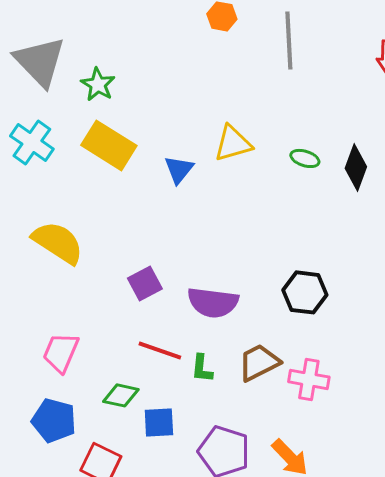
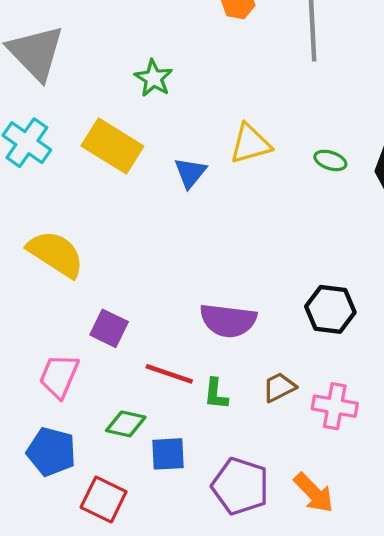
green star: (98, 84) -> (154, 78), moved
purple square: (145, 283) -> (109, 328), moved, turned -36
brown trapezoid: (259, 362) -> (279, 387), size x0.7

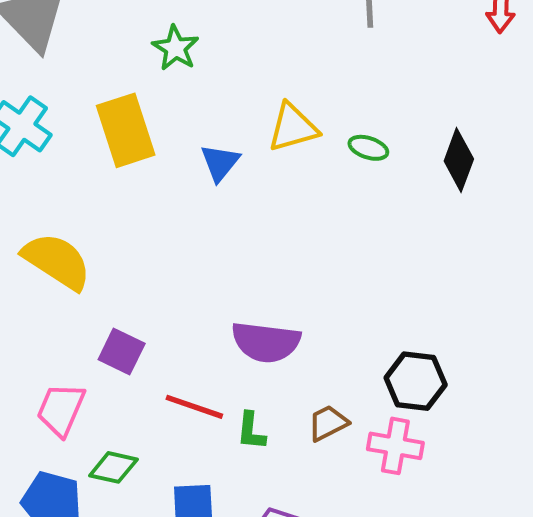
yellow rectangle: (112, 146) -> (126, 130), turned 40
green ellipse: (330, 160) -> (368, 148), moved
black hexagon: (330, 309) -> (416, 381), moved
green diamond: (126, 424) -> (113, 467), moved

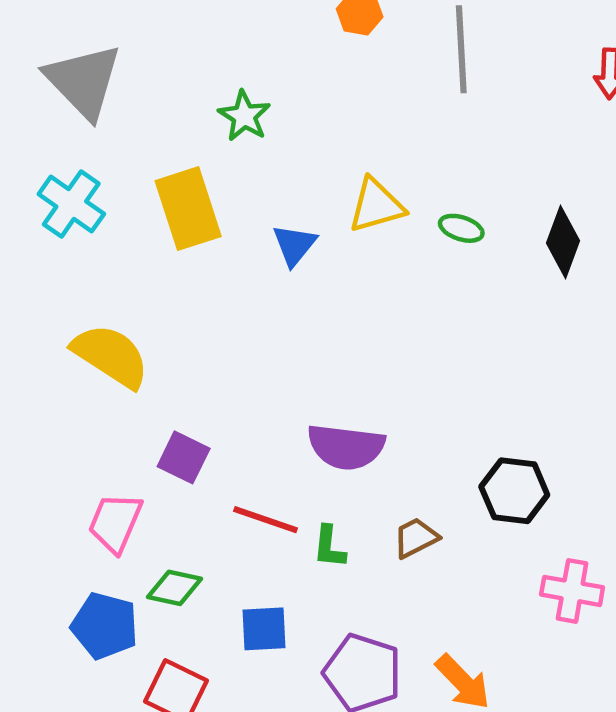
pink cross: (395, 446) -> (572, 591), moved

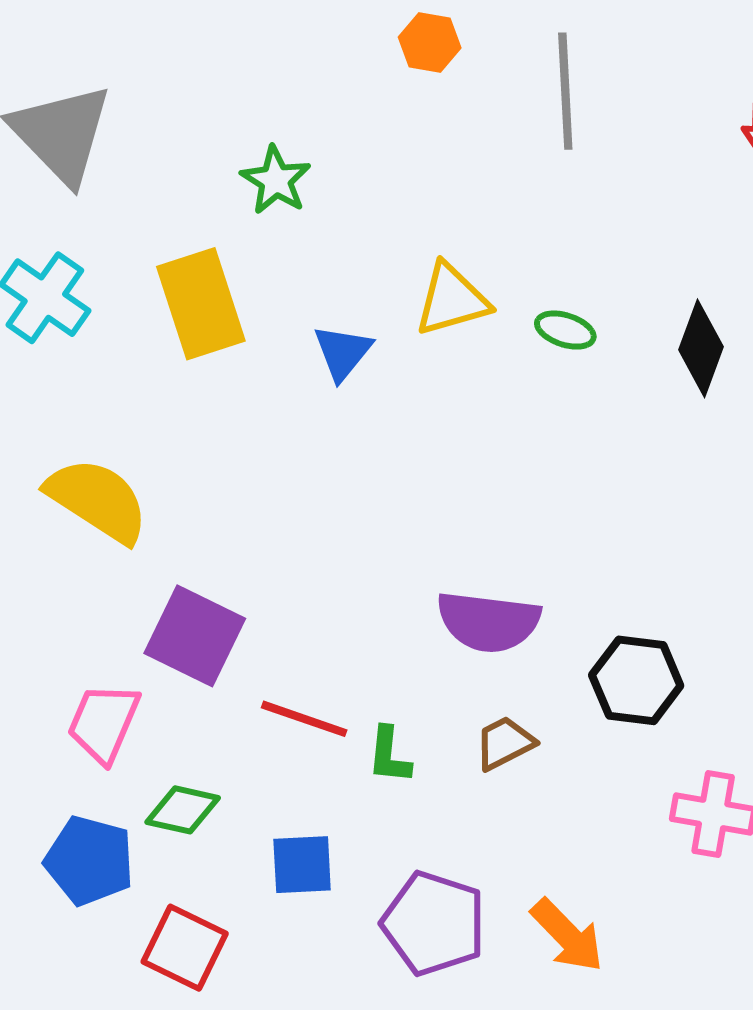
purple semicircle: (346, 447) -> (488, 622), moved
purple square: (184, 457) -> (195, 636), size x1.4

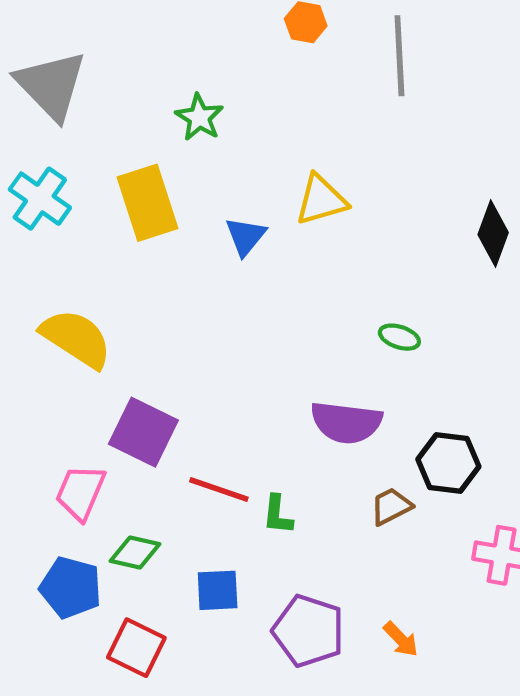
green ellipse: (565, 330) -> (399, 337), moved
brown trapezoid: (505, 743) -> (391, 506), moved
orange arrow: (567, 935) -> (401, 639), size x0.7

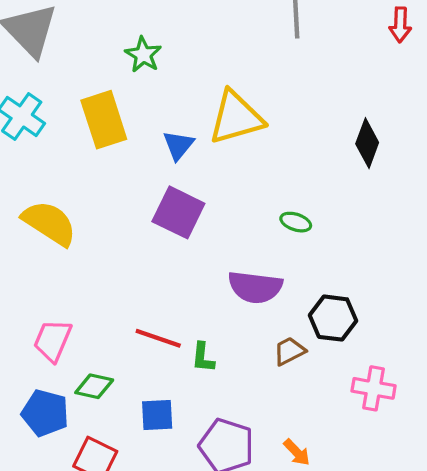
yellow triangle: (321, 200) -> (236, 118), size x1.4
purple square: (143, 432) -> (178, 212), moved

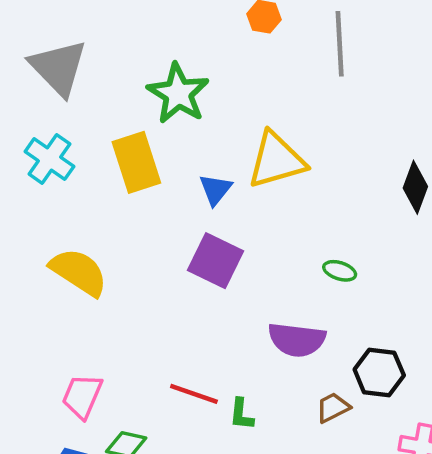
green star: (143, 55) -> (178, 94), size x1.6

